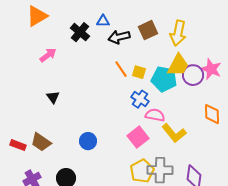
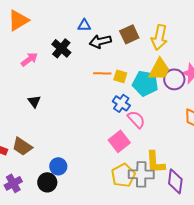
black cross: (80, 32) -> (61, 48), moved
orange line: (121, 69) -> (102, 73), turned -54
pink semicircle: (155, 115) -> (136, 119), turned 36
yellow L-shape: (174, 133) -> (155, 162), moved, turned 35
blue circle: (88, 141) -> (58, 166), moved

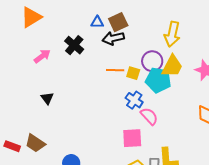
brown square: (129, 34) -> (118, 22), moved
purple circle: (174, 79) -> (152, 61), moved
pink square: (119, 141) -> (132, 138), turned 35

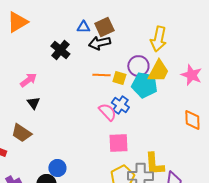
pink arrow: (42, 56) -> (28, 80), moved
pink semicircle: (149, 116) -> (107, 112), moved
brown trapezoid: (35, 143) -> (21, 133), moved

